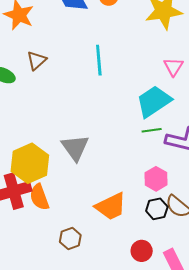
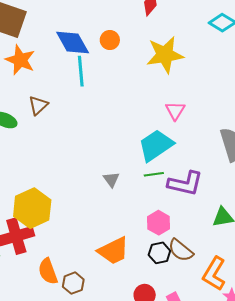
cyan line: (99, 60) -> (81, 71), moved
gray triangle: (75, 148) -> (111, 179), moved, size x0.6
orange semicircle: (39, 197) -> (48, 271), moved

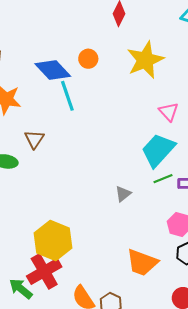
gray triangle: (111, 179) -> (123, 194), turned 42
orange trapezoid: (113, 251) -> (142, 262), turned 60

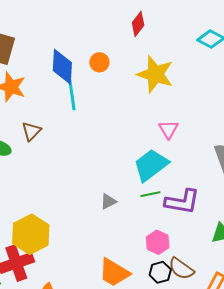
yellow star: (145, 60) -> (155, 74), turned 30
blue diamond: (53, 70) -> (62, 67), turned 36

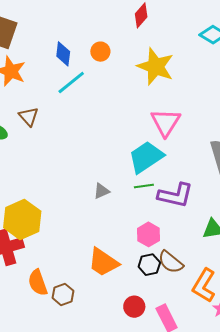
blue diamond: (62, 67) -> (63, 54), size x0.7
cyan line: (72, 95) -> (71, 83), turned 56
pink triangle: (168, 129) -> (166, 122), size x1.5
brown triangle: (31, 131) -> (29, 117), turned -30

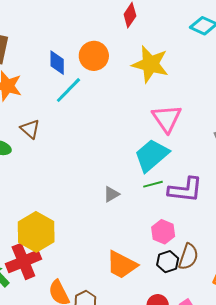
orange circle: (100, 52) -> (94, 56), size x1.5
brown semicircle: (171, 262) -> (188, 257), turned -104

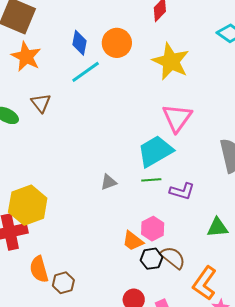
purple L-shape: (185, 190) -> (182, 191), size x0.7
brown semicircle: (188, 257) -> (173, 258), turned -80
orange trapezoid: (122, 265) -> (133, 241), moved, size x0.7

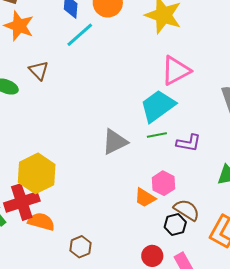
pink triangle: (177, 118) -> (176, 71), turned 32
gray triangle: (109, 182) -> (115, 142), size x1.6
black hexagon: (152, 259) -> (175, 225), moved
orange semicircle: (39, 269) -> (41, 222), moved, turned 128

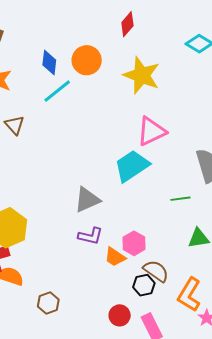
green line: (157, 135) -> (180, 199), moved
purple L-shape: (189, 143) -> (90, 236), moved

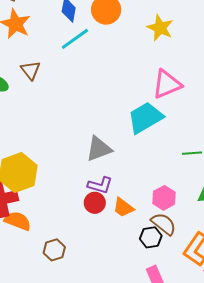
yellow star: (142, 75) -> (160, 28), size x0.7
pink hexagon: (134, 243) -> (164, 198), moved
red circle: (120, 315) -> (95, 203), moved

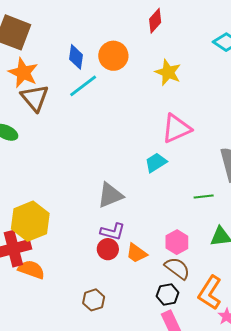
brown triangle: (31, 70) -> (35, 98), moved, size x1.4
cyan trapezoid: (145, 118) -> (156, 163), size x0.6
black hexagon: (151, 237) -> (168, 294), moved
brown hexagon: (54, 250) -> (94, 300), moved

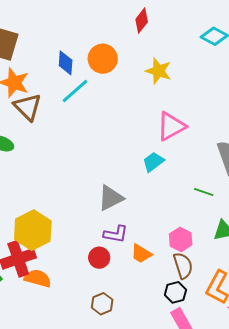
green line: (204, 197) -> (204, 192), turned 30
red circle: (108, 249) -> (99, 258), moved
brown semicircle: (177, 268) -> (183, 266), turned 40

